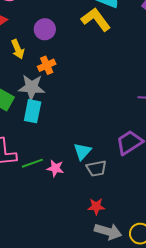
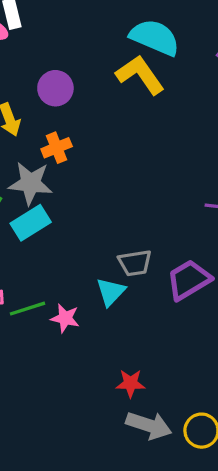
cyan rectangle: (33, 111) -> (31, 223), turned 45
gray trapezoid: (96, 168) -> (135, 263), moved

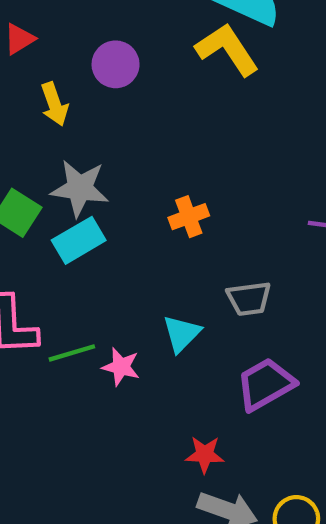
orange cross: (57, 148) -> (189, 217), moved
gray trapezoid: (135, 263) -> (249, 299), moved
purple trapezoid: (189, 280) -> (265, 384), moved

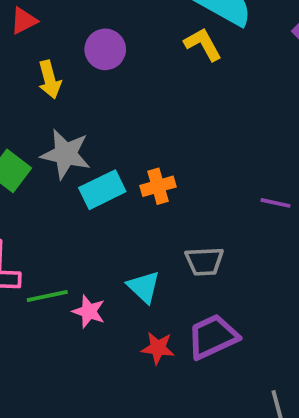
yellow L-shape: (227, 49) -> (203, 44), size x0.7
cyan rectangle: (79, 240) -> (102, 190), moved
cyan triangle: (182, 334) -> (144, 287), turned -36
red star: (205, 454) -> (158, 348), moved

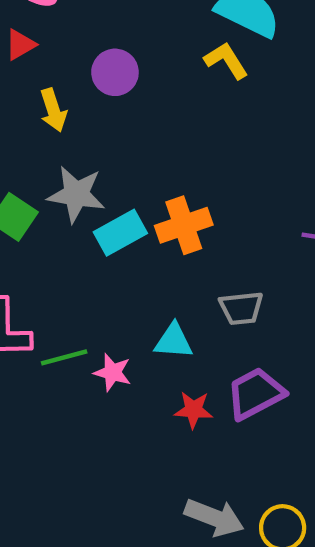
orange cross: (158, 186) -> (184, 225), size x1.4
cyan triangle: (144, 287) -> (174, 341), turned -36

